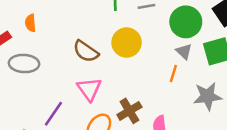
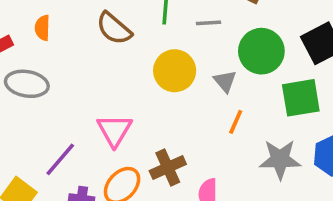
brown semicircle: (86, 51) -> (114, 28), moved
gray triangle: (184, 51) -> (225, 81), moved

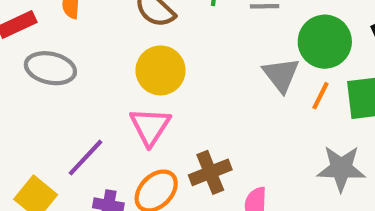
yellow circle: (175, 71) -> (161, 70), moved
gray triangle: (225, 81) -> (281, 75), size x1.4
orange line: (236, 122) -> (321, 96), moved

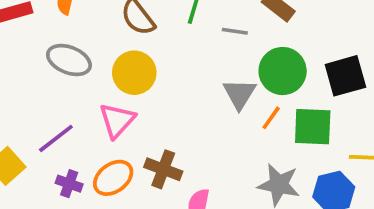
gray ellipse: (50, 68) -> (69, 60), moved
brown cross: (210, 172) -> (163, 169), turned 33

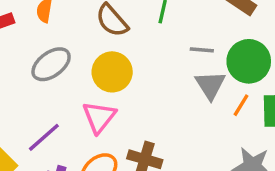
gray line: (235, 31) -> (202, 50), moved
gray ellipse: (69, 60) -> (51, 64), turned -54

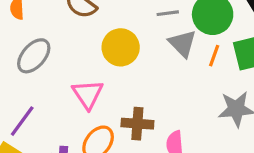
yellow circle: (112, 72) -> (121, 47), moved
purple line: (44, 137) -> (22, 121), moved

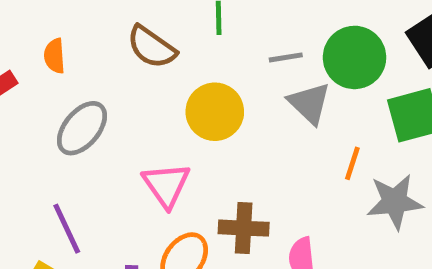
orange line: (214, 56) -> (352, 163), moved
purple line: (22, 121) -> (67, 229), turned -60

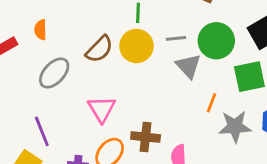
brown semicircle: (152, 47) -> (99, 49), moved, turned -84
yellow circle: (215, 112) -> (136, 46), moved

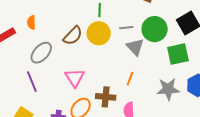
orange line: (211, 103) -> (130, 79), moved
purple line: (42, 131) -> (32, 82), moved

